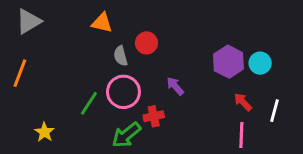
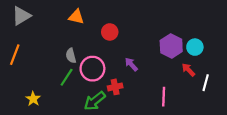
gray semicircle: (121, 56) -> (71, 56), moved
red arrow: (243, 102) -> (188, 70), moved
pink line: (241, 135) -> (164, 97), moved

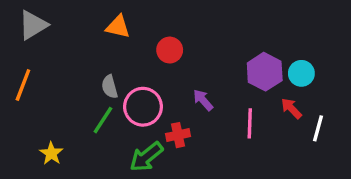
pink line: (164, 97) -> (250, 123), moved

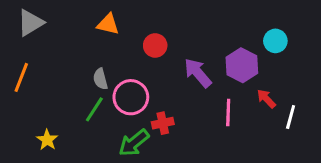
cyan circle: (301, 73) -> (275, 41), moved
purple arrow: (203, 100) -> (198, 73), moved, size x1.5

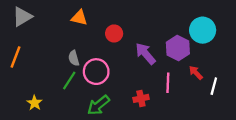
cyan circle: (275, 41) -> (203, 30), size x1.5
red cross: (163, 123) -> (141, 98), moved

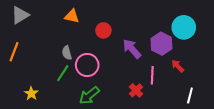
white line: (214, 86) -> (190, 96), moved
red cross: (141, 98) -> (136, 90), moved, turned -32

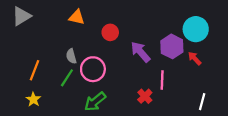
orange line: (14, 52) -> (34, 70), moved
red arrow: (178, 66) -> (195, 58), moved

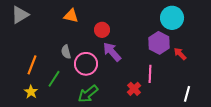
cyan circle: (196, 29) -> (172, 18), moved
purple arrow: (141, 52) -> (112, 52), moved
green line: (67, 78) -> (54, 79), moved

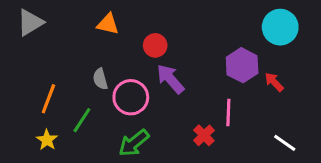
cyan circle: (172, 18) -> (280, 27), moved
white line: (187, 94) -> (285, 143), turned -70

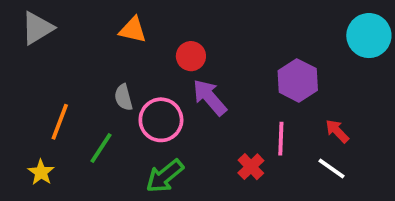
cyan circle: (280, 27) -> (369, 36), moved
red arrow: (274, 82) -> (337, 131), moved
yellow star: (47, 140) -> (41, 172), moved
white line: (285, 143) -> (331, 169), moved

